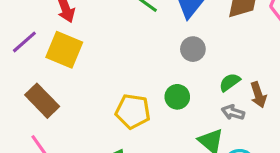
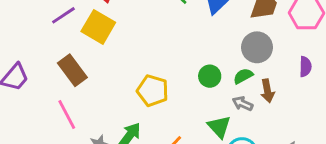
gray circle: (193, 49) -> (257, 47), moved, size x1.4
green circle: (177, 97) -> (210, 76), moved

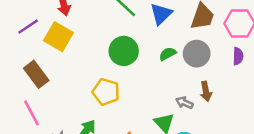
purple semicircle: (305, 67) -> (238, 56), moved
green circle: (210, 76) -> (124, 51), moved, size x1.5
green semicircle: (243, 76) -> (168, 54), moved

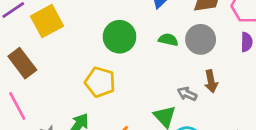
yellow square: (58, 37) -> (47, 21), turned 32
green semicircle: (168, 54) -> (168, 40), turned 42

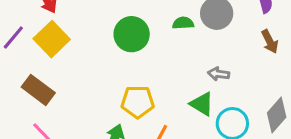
brown arrow: (211, 81) -> (270, 41), moved
yellow pentagon: (100, 82) -> (138, 102), moved

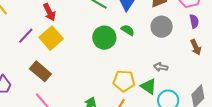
green semicircle: (183, 23) -> (128, 30), moved, turned 32
yellow pentagon: (138, 102) -> (124, 81), moved

